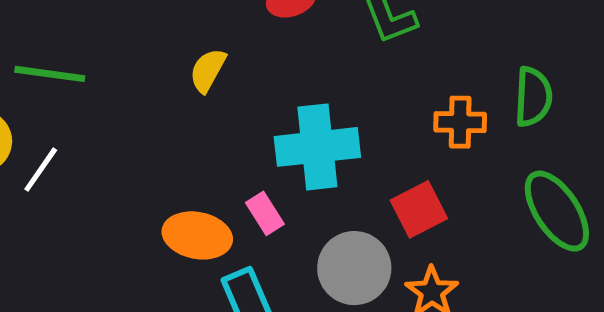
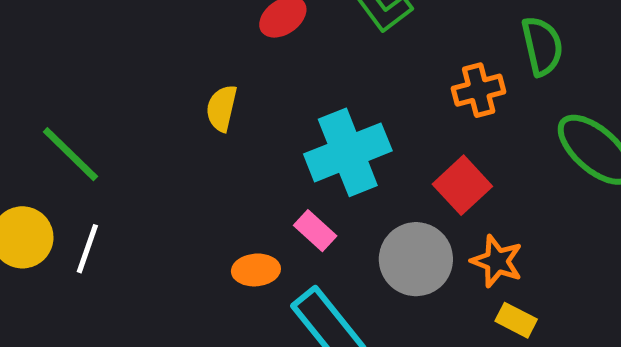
green line: (50, 74) -> (70, 154), turned 52
orange ellipse: (197, 235) -> (256, 270), size x0.7

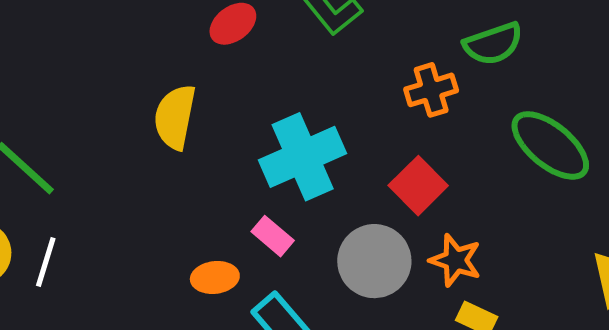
green semicircle: (542, 46) -> (493, 44), turned 86
yellow semicircle: (222, 108) -> (175, 117), size x1.4

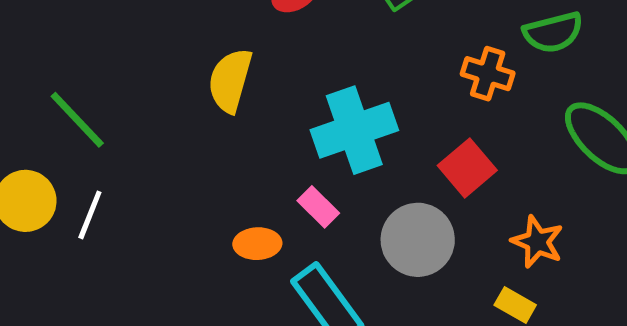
orange cross: (431, 90) -> (488, 74), turned 30
orange star: (455, 260) -> (537, 242), moved

